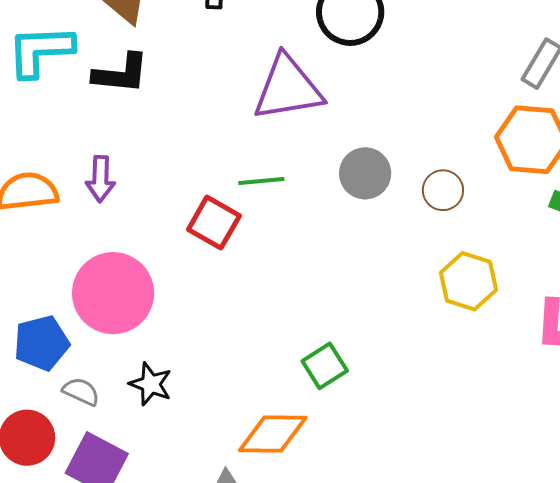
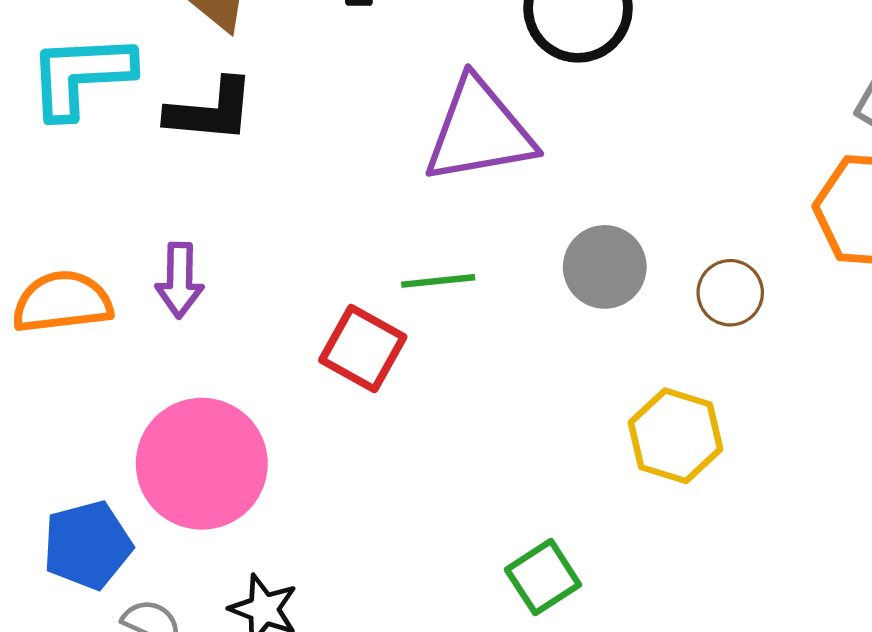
yellow hexagon: (468, 281) -> (676, 436), moved

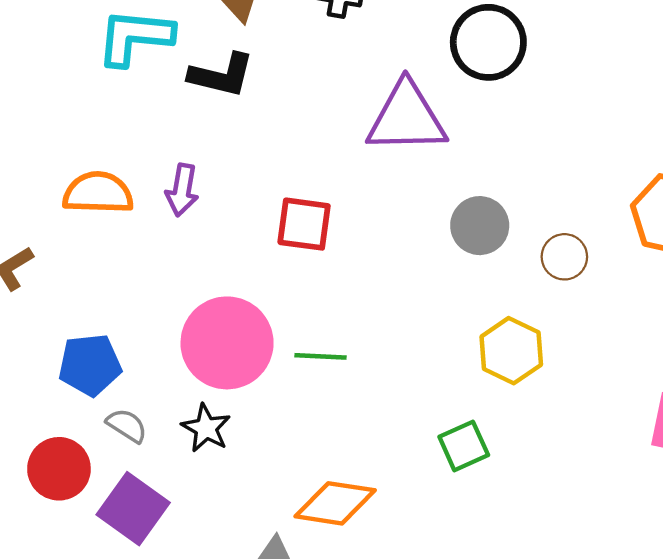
green line: (438, 281) -> (320, 356), moved
red square: (363, 349) -> (304, 224), moved, turned -30
pink circle: (202, 464) -> (227, 343), moved
green square: (543, 577) -> (464, 446), moved

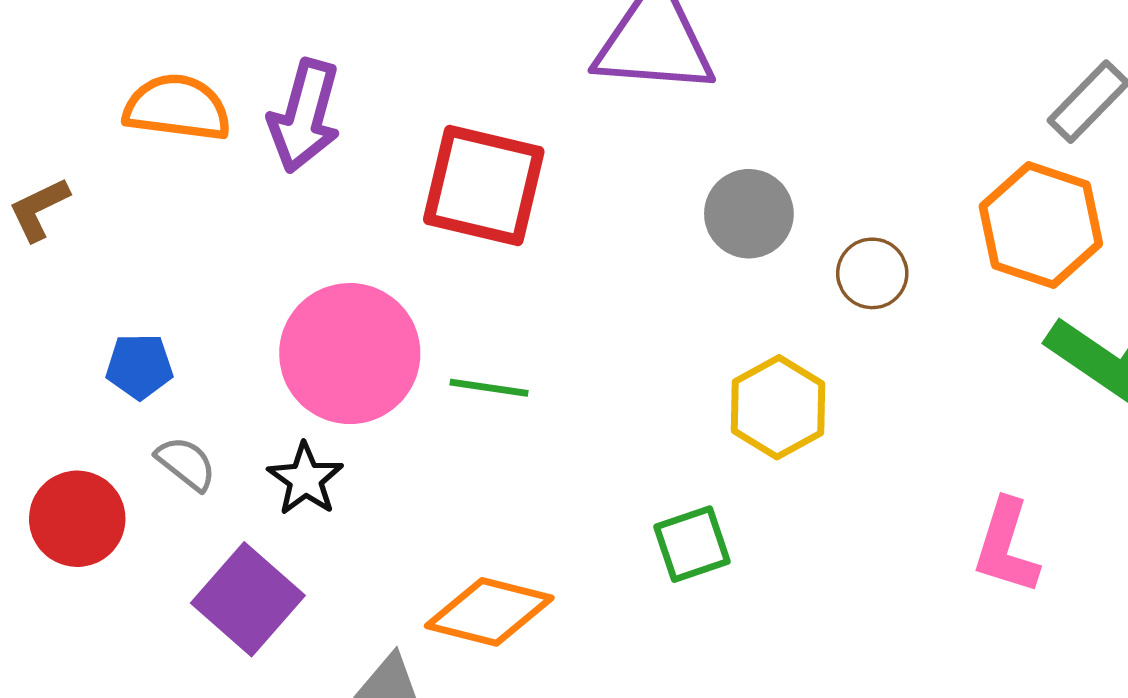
purple arrow: (182, 190) -> (305, 116), size x1.4
red square: (304, 224) -> (484, 185), size x1.4
blue pentagon: (90, 365) -> (139, 366), size x0.7
purple square: (133, 509) -> (248, 599), moved

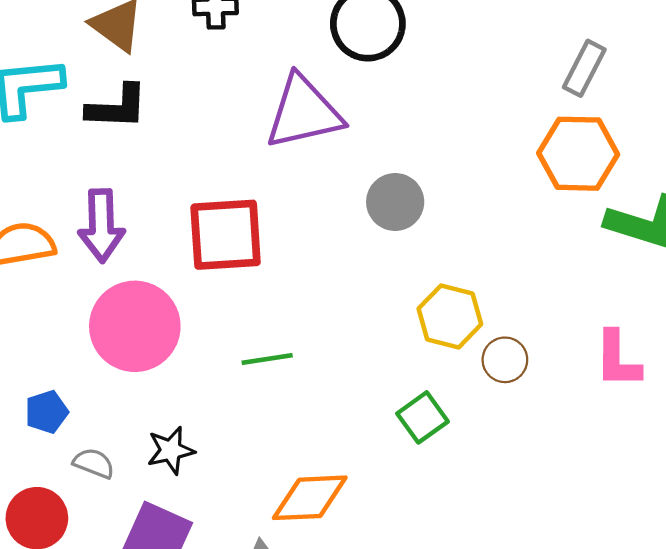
brown circle: (872, 273) -> (505, 360), moved
pink circle: (350, 354) -> (135, 326), moved
black star: (305, 479) -> (171, 450), turned -30

